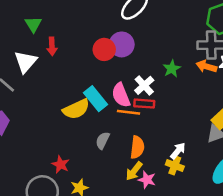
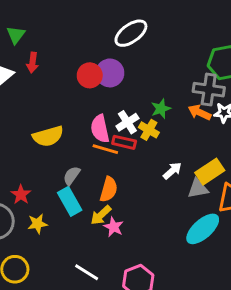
cyan rectangle: (95, 99) -> (70, 201), moved
white arrow: (178, 151) -> (172, 171), moved
yellow cross: (175, 165) -> (149, 130), moved

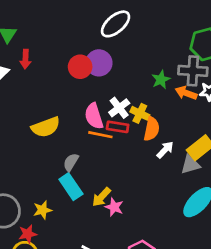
green star: (161, 109) -> (161, 80), moved
orange semicircle: (109, 189) -> (152, 129), moved
red star: (21, 195) -> (28, 234), moved, turned 30

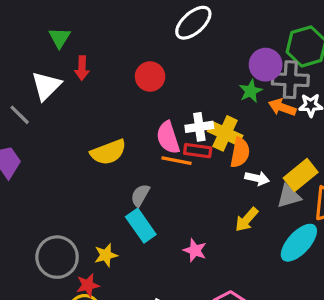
purple circle: (99, 63) -> (266, 65), moved
white cross: (119, 108) -> (199, 127), turned 30
yellow cross: (140, 113) -> (225, 133), size x1.4
white arrow: (165, 150) -> (257, 178), turned 60
yellow arrow: (101, 197) -> (247, 220), moved

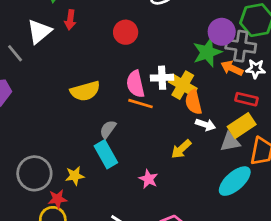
green star: (251, 91) -> (207, 52), size x1.5
red rectangle: (198, 151) -> (246, 99), moved
orange semicircle: (240, 153) -> (193, 102), turned 150
yellow arrow: (247, 220) -> (181, 149), moved

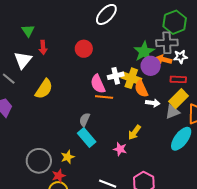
purple circle: (222, 32) -> (151, 66), moved
yellow semicircle: (85, 91) -> (44, 89), moved, turned -30
yellow arrow: (181, 149) -> (134, 132), moved

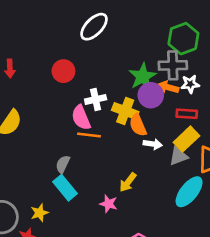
white cross: (116, 76) -> (96, 99), moved

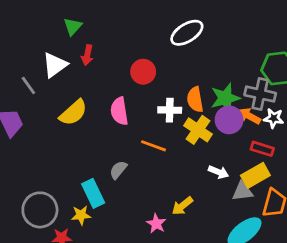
pink semicircle: (81, 118) -> (119, 111), moved
orange semicircle: (138, 125) -> (195, 99), moved
cyan rectangle: (65, 188) -> (93, 193), moved

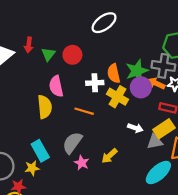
green triangle: (73, 26) -> (48, 54), moved
yellow semicircle: (73, 113) -> (45, 107), moved, turned -50
gray semicircle: (118, 170) -> (72, 143), moved, size x1.5
pink star: (156, 224) -> (82, 163), moved

